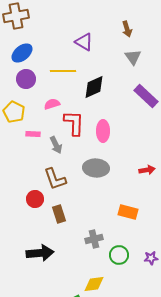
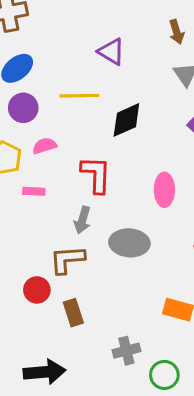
pink semicircle: (52, 104) -> (44, 146), moved
pink ellipse: (103, 131) -> (164, 190), moved
gray arrow: (56, 145) -> (82, 220), moved, turned 42
brown L-shape: (55, 179) -> (67, 260), turned 105

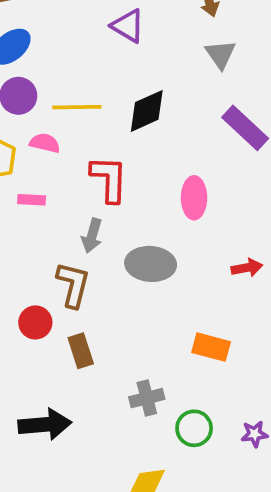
yellow line: (79, 96) -> (77, 107), moved
pink semicircle: (44, 146) -> (45, 143), turned 30
brown L-shape: (67, 260) -> (73, 285), turned 108

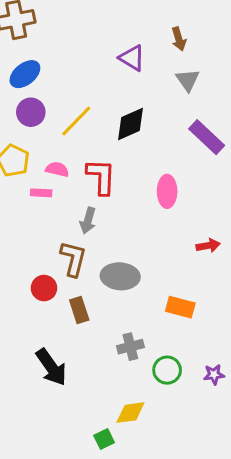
purple triangle: (128, 26) -> (132, 58), moved
yellow line: (77, 107) -> (76, 121), turned -45
pink semicircle: (45, 143) -> (57, 169), moved
gray ellipse: (151, 264) -> (120, 276), moved
black arrow: (45, 425) -> (51, 367), turned 60

